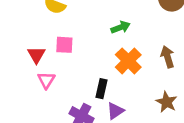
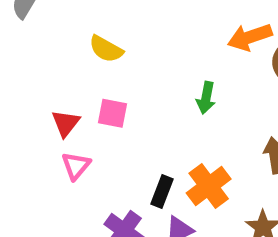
green arrow: (121, 27) -> (206, 98), turned 114
orange cross: (128, 61) -> (209, 186), moved

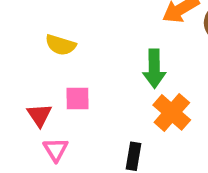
green arrow: (206, 98) -> (154, 69), size x1.4
orange cross: (209, 186) -> (172, 112), moved

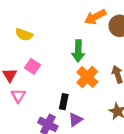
pink square: (77, 98) -> (32, 66), turned 32

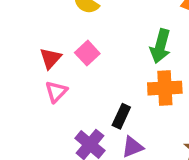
orange cross: (87, 77) -> (165, 88), turned 30

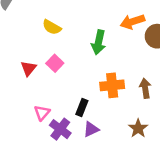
green arrow: (160, 46) -> (99, 42), moved
pink triangle: (56, 92) -> (42, 113), moved

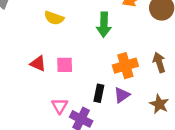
pink square: (55, 63) -> (65, 65), moved, turned -35
red triangle: (28, 68) -> (38, 64), turned -35
purple triangle: (91, 129) -> (122, 95), moved

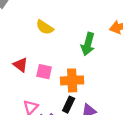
orange cross: (125, 66) -> (72, 80), moved

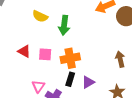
green arrow: (88, 44) -> (64, 25), moved

